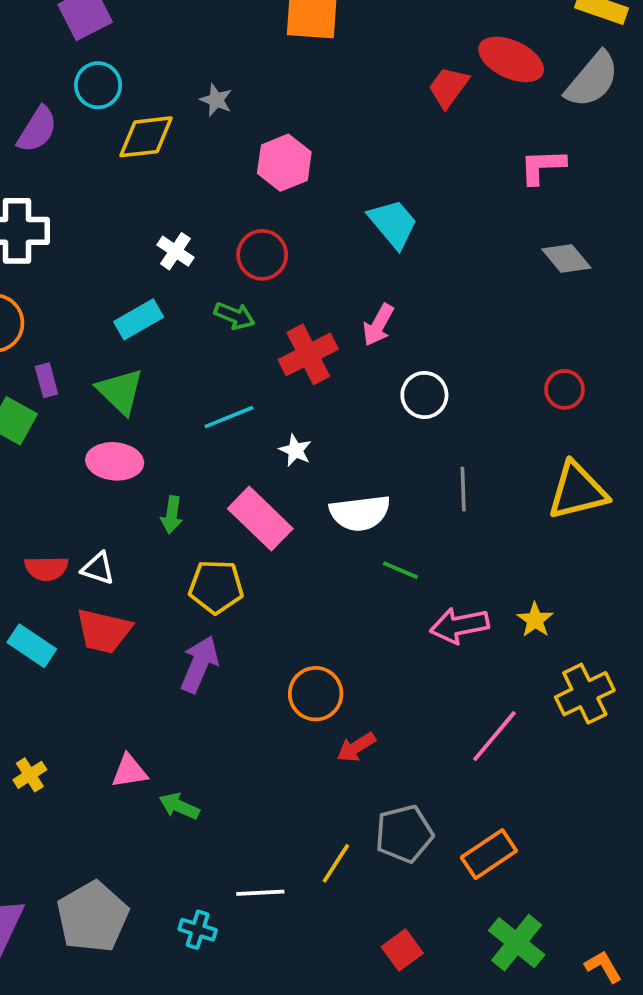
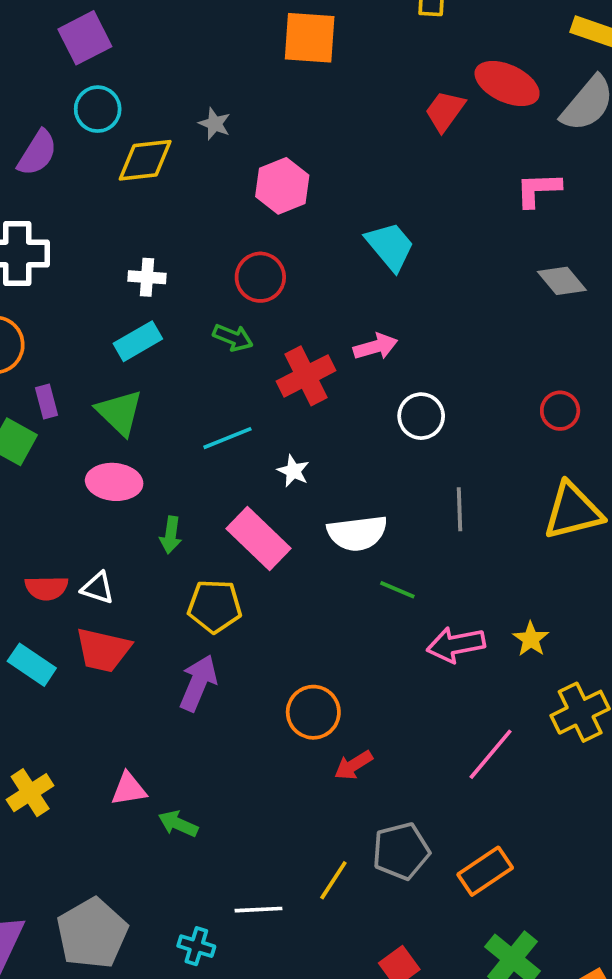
white cross: (175, 251) -> (147, 277), moved, turned -30
pink arrow: (378, 325) -> (375, 347), turned -135
yellow cross: (30, 775) -> (30, 793), size x1.4

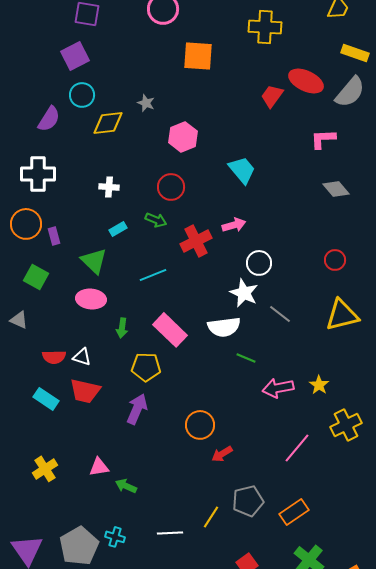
cyan rectangle: (138, 341) -> (118, 229), moved, size x0.7
purple rectangle: (46, 402) -> (54, 236), moved
white star: (293, 471) -> (244, 293), moved, size x1.6
gray line: (460, 509) -> (280, 314), turned -50
cyan cross: (196, 946) -> (115, 537), moved

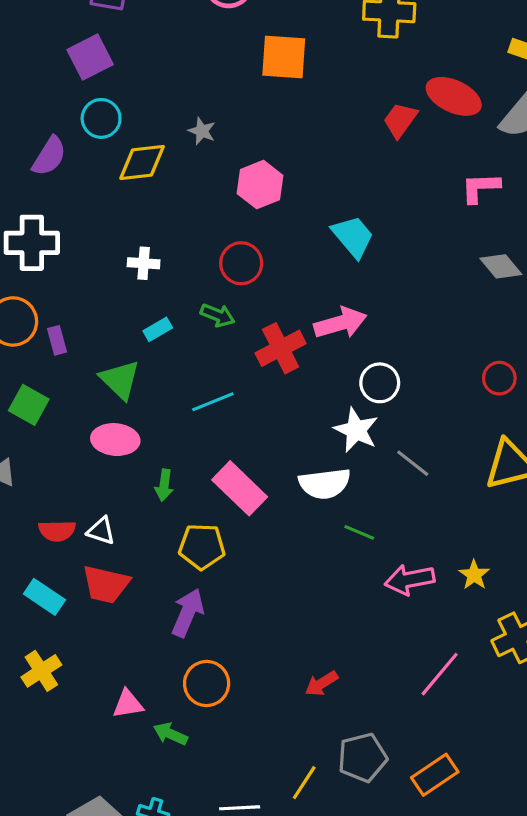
pink arrow: (234, 225) -> (340, 323), size x1.4
orange circle: (200, 425) -> (207, 683), moved
yellow cross: (45, 469) -> (41, 671), moved

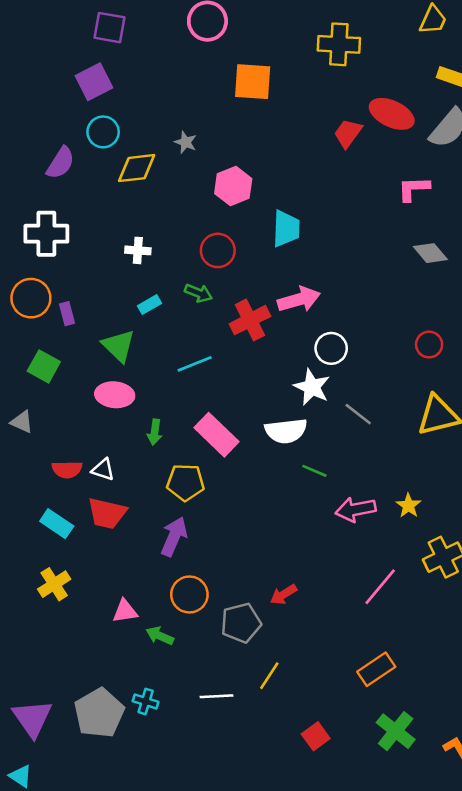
cyan trapezoid: (353, 236) -> (286, 229), moved, turned 42
gray pentagon: (362, 757) -> (241, 623), moved

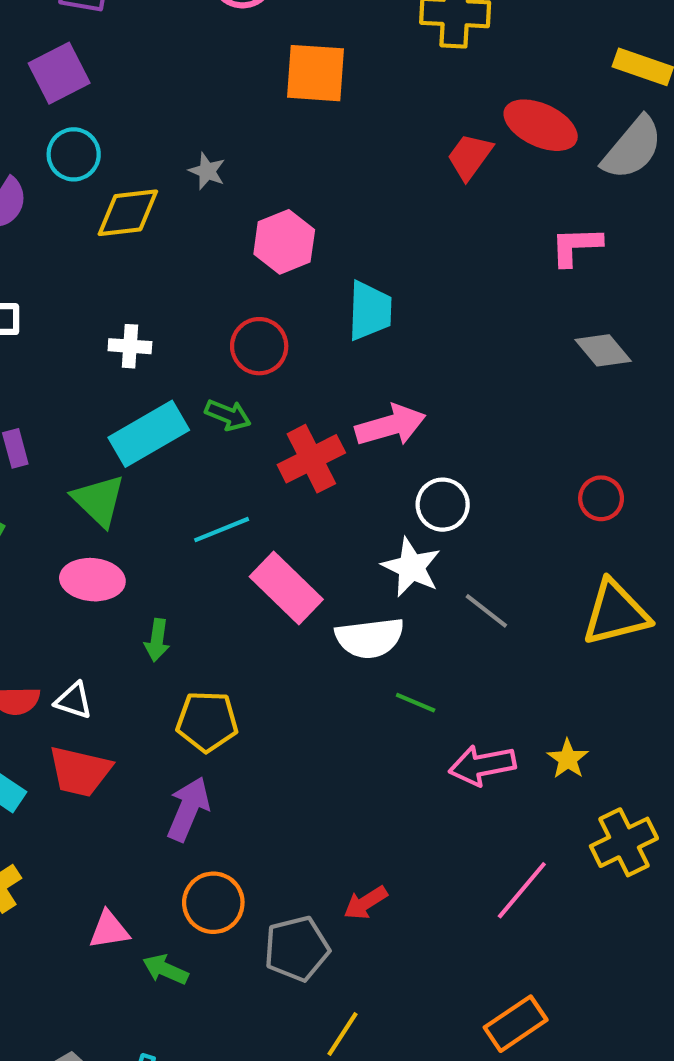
cyan rectangle: (149, 305) -> (149, 434), size x2.0
pink rectangle: (216, 435) -> (286, 588), moved

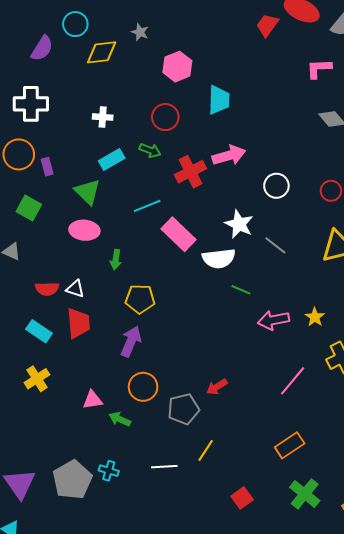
cyan rectangle: (149, 434) -> (112, 159), size x0.7
white circle: (443, 505) -> (276, 186), moved
red trapezoid: (80, 771) -> (78, 323), turned -108

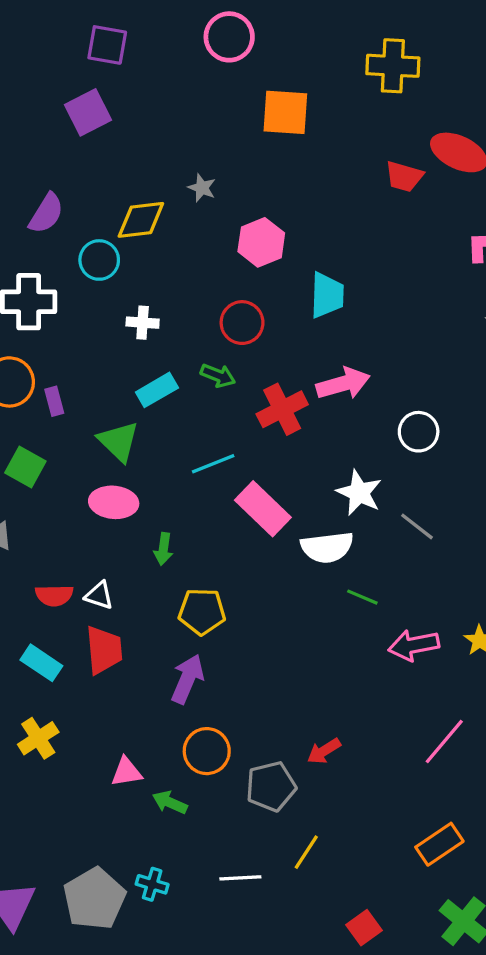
cyan circle: (75, 24) -> (99, 260), moved
red trapezoid: (267, 25) -> (404, 177), turned -110

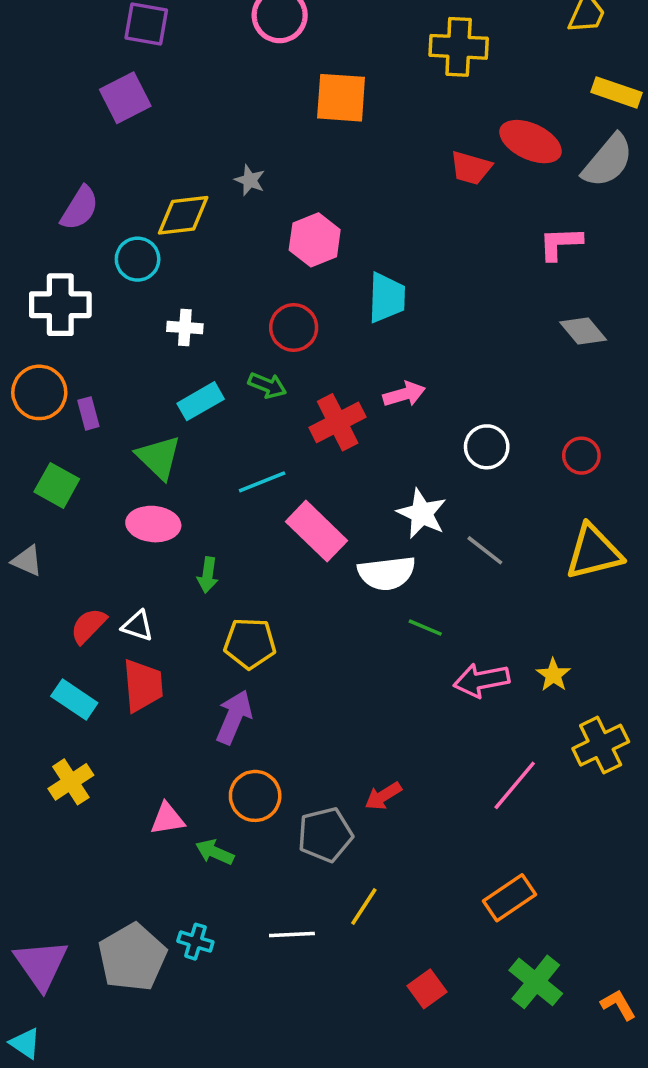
pink arrow: (343, 384) -> (404, 394), size x0.7
red semicircle: (54, 595) -> (88, 626), turned 135

